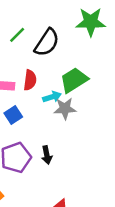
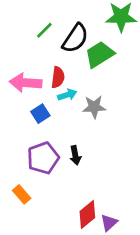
green trapezoid: (74, 80) -> (100, 54), moved
cyan arrow: (52, 97) -> (67, 95), moved

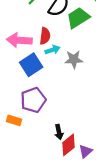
blue square: (40, 114) -> (31, 65), size x1.5
black arrow: (75, 155) -> (59, 132), moved
orange rectangle: (22, 194) -> (14, 120), moved, turned -32

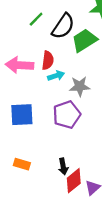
blue square: (31, 65) -> (22, 115), moved, turned 30
purple pentagon: (33, 100) -> (67, 115), moved
orange rectangle: (14, 120) -> (22, 164), moved

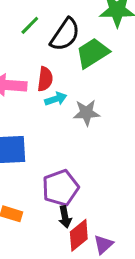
purple pentagon: (67, 115) -> (60, 188), moved

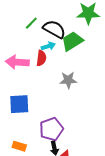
black semicircle: (65, 35) -> (54, 29), turned -95
cyan arrow: (56, 99) -> (48, 46), moved

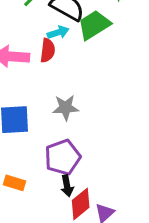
gray star: (68, 80) -> (66, 108), moved

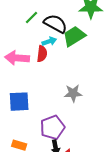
gray star: (66, 108) -> (73, 93), moved

